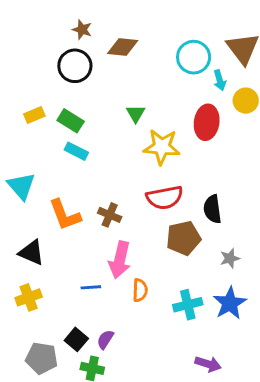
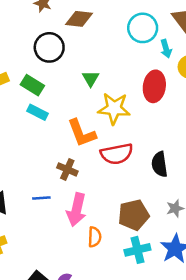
black circle: (75, 66) -> (49, 47), moved
orange L-shape: (65, 215) -> (82, 133), moved
brown pentagon: (183, 238) -> (134, 215), moved
blue line: (91, 287) -> (41, 198), moved

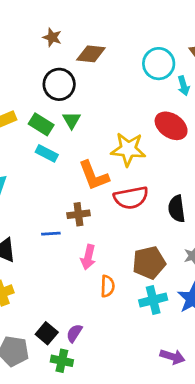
green triangle: (91, 79) -> (72, 120), moved
red ellipse: (154, 86) -> (171, 126), turned -64
brown cross: (67, 169) -> (78, 214), turned -30
blue line: (41, 198) -> (51, 234), moved
pink arrow: (76, 210) -> (88, 257), size x0.7

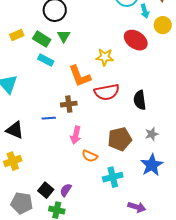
yellow star: (128, 149) -> (105, 57), size x0.7
orange semicircle: (107, 286) -> (90, 156), turned 112
cyan cross: (153, 300) -> (113, 177), moved

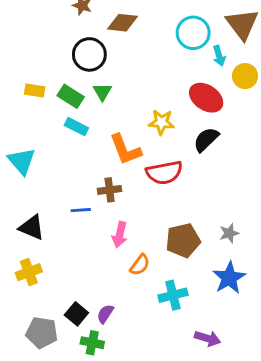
yellow rectangle: (17, 35) -> (35, 90), turned 32
black semicircle: (140, 100) -> (206, 139), moved, turned 54
orange semicircle: (90, 156) -> (140, 265), turned -77

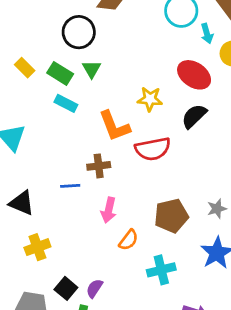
yellow rectangle: (35, 90) -> (25, 68), turned 36
yellow cross: (29, 272) -> (37, 247), moved

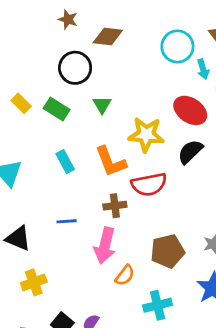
green triangle: (92, 69) -> (102, 105), moved
yellow star: (150, 99) -> (146, 135), size x1.4
cyan rectangle: (66, 103) -> (65, 162), moved, turned 35
brown cross: (99, 166) -> (115, 206), moved
pink arrow: (109, 210) -> (105, 245), size x1.4

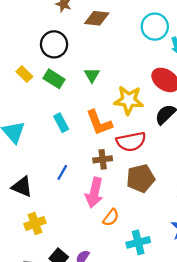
black circle: (75, 68) -> (54, 44), moved
blue line: (67, 221) -> (62, 172), turned -56
brown pentagon: (167, 251) -> (141, 178), moved

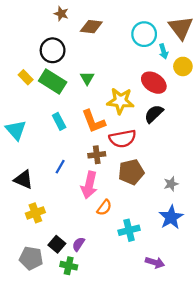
green rectangle: (54, 79) -> (53, 82), size x1.4

